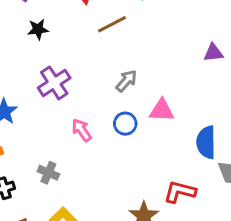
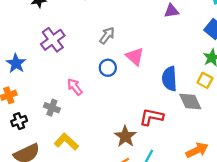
pink triangle: (162, 110) -> (135, 56), turned 42
pink arrow: (82, 130) -> (75, 87), moved

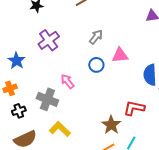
pink triangle: (135, 56) -> (120, 55), turned -48
gray cross: (52, 108) -> (47, 99), size x1.5

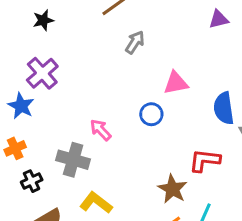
gray arrow: (96, 37) -> (135, 42), moved
purple cross: (49, 40) -> (42, 73), moved
blue circle: (96, 65) -> (151, 114), moved

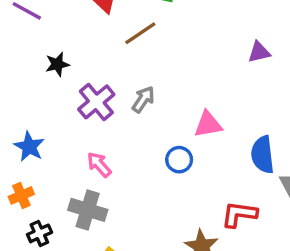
black star: (43, 20) -> (57, 64), moved
gray arrow: (135, 42) -> (143, 99), moved
purple cross: (42, 73) -> (96, 102), moved
pink arrow: (101, 130) -> (99, 165), moved

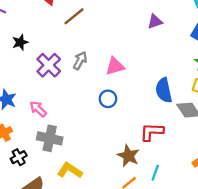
pink triangle: (208, 124) -> (115, 66), moved
pink arrow: (99, 165) -> (38, 109), moved

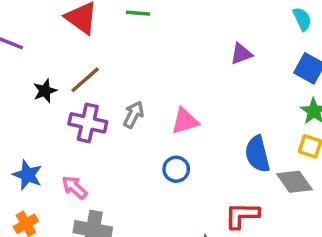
brown line: (74, 16) -> (85, 80), moved
purple cross: (49, 65) -> (88, 123), turned -30

